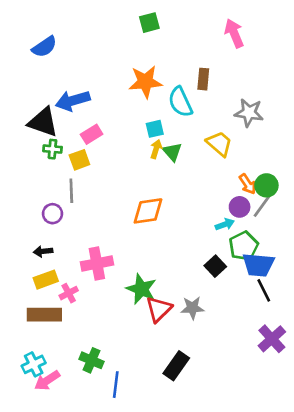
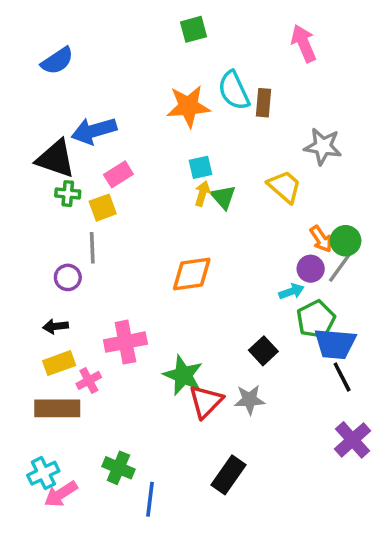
cyan semicircle: (180, 102) -> (234, 91), moved
black square: (215, 266) -> (263, 351), moved

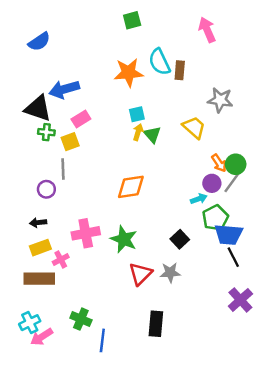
green star: (183, 375) -> (124, 239), moved
black rectangle: (229, 475) -> (156, 324), turned -30

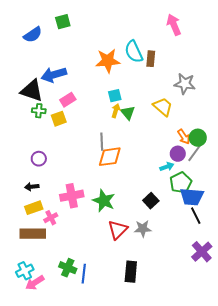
green square: (132, 20) -> (63, 22), moved
gray line: (63, 169) -> (102, 142), moved
blue line: (102, 340) -> (84, 274), moved

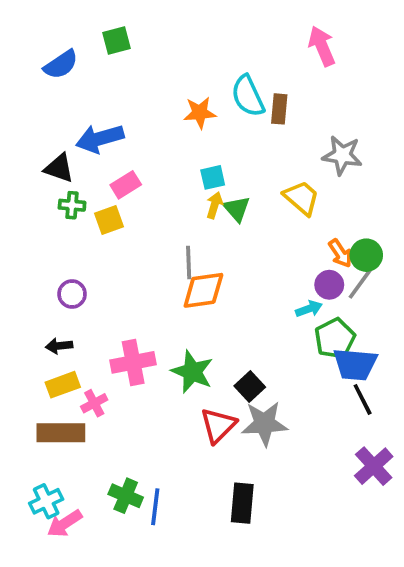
orange star: (108, 61) -> (200, 113), size x0.7
black triangle: (32, 91) -> (59, 168), size x0.7
black square: (151, 201) -> (250, 387), moved
gray star: (143, 229) -> (264, 424), size x1.4

